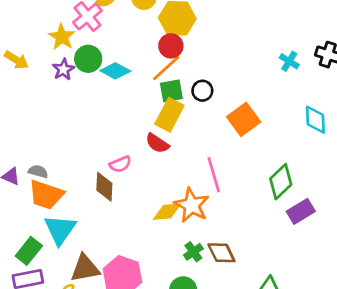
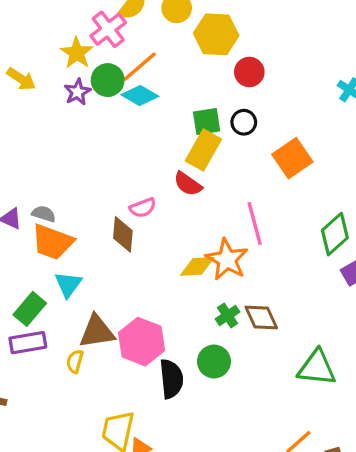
red circle: (171, 46) -> (249, 72), moved
orange line: (166, 68) -> (140, 67), moved
cyan triangle: (60, 230) -> (68, 284), size x0.7

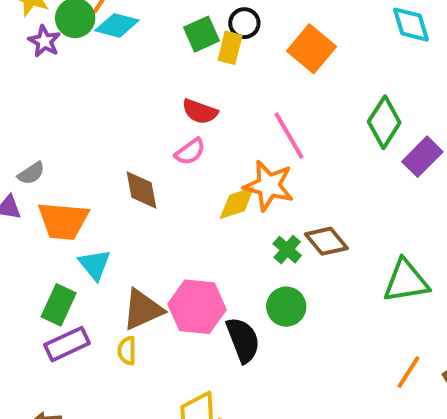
yellow rectangle: (203, 150) -> (230, 48), moved, size x0.7
pink semicircle: (143, 208) -> (190, 152), moved
gray semicircle: (44, 214) -> (31, 173), moved, turned 145

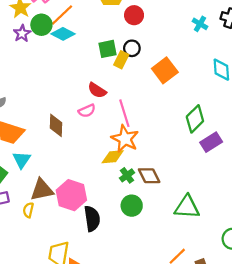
pink line: (289, 136) -> (124, 113), moved
yellow diamond: (237, 203) -> (113, 157), moved
green circle: (286, 307) -> (132, 206), moved

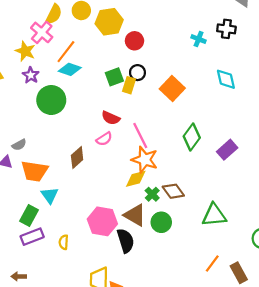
green circle: (41, 25) -> (51, 100), moved, size x1.4
green diamond: (195, 119) -> (192, 137), moved
brown diamond: (56, 125) -> (77, 157), turned 55
brown triangle: (42, 190) -> (135, 215), moved, turned 50

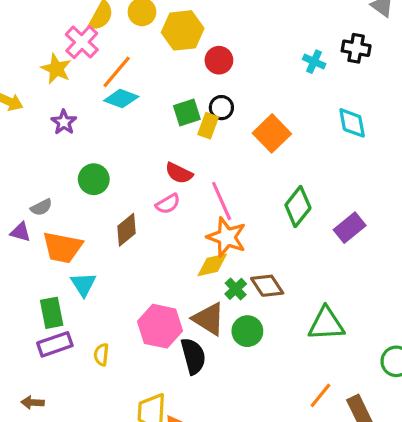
purple star: (31, 75) -> (64, 122), moved
green circle: (51, 100) -> (94, 179), moved, size x0.7
green rectangle: (29, 216) -> (52, 313), turned -42

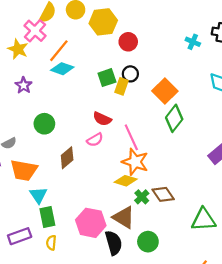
green diamond: (298, 207) -> (174, 118), moved
yellow diamond: (212, 265) -> (126, 181), turned 30
green rectangle: (52, 313) -> (47, 217), moved
green circle: (247, 331) -> (148, 242), moved

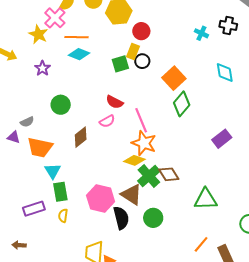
orange line: (59, 51) -> (76, 37), turned 50
yellow rectangle: (122, 86) -> (133, 51), moved
green cross: (142, 197) -> (149, 176), size x1.6

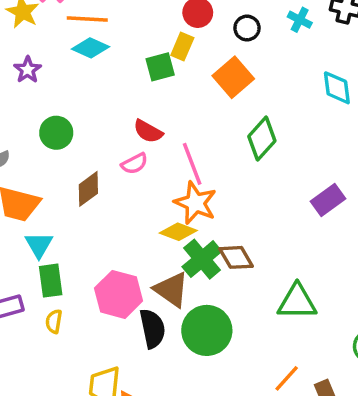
black circle: (142, 61) -> (247, 28), moved
orange square: (174, 78) -> (233, 77), moved
green circle: (153, 218) -> (207, 330), size x1.5

